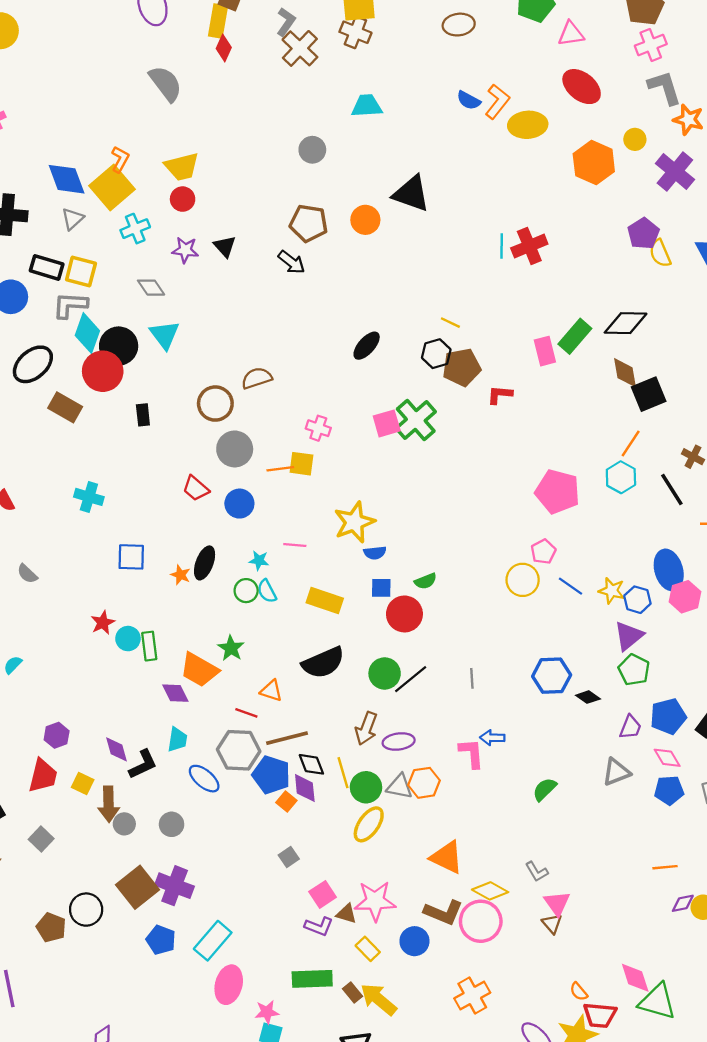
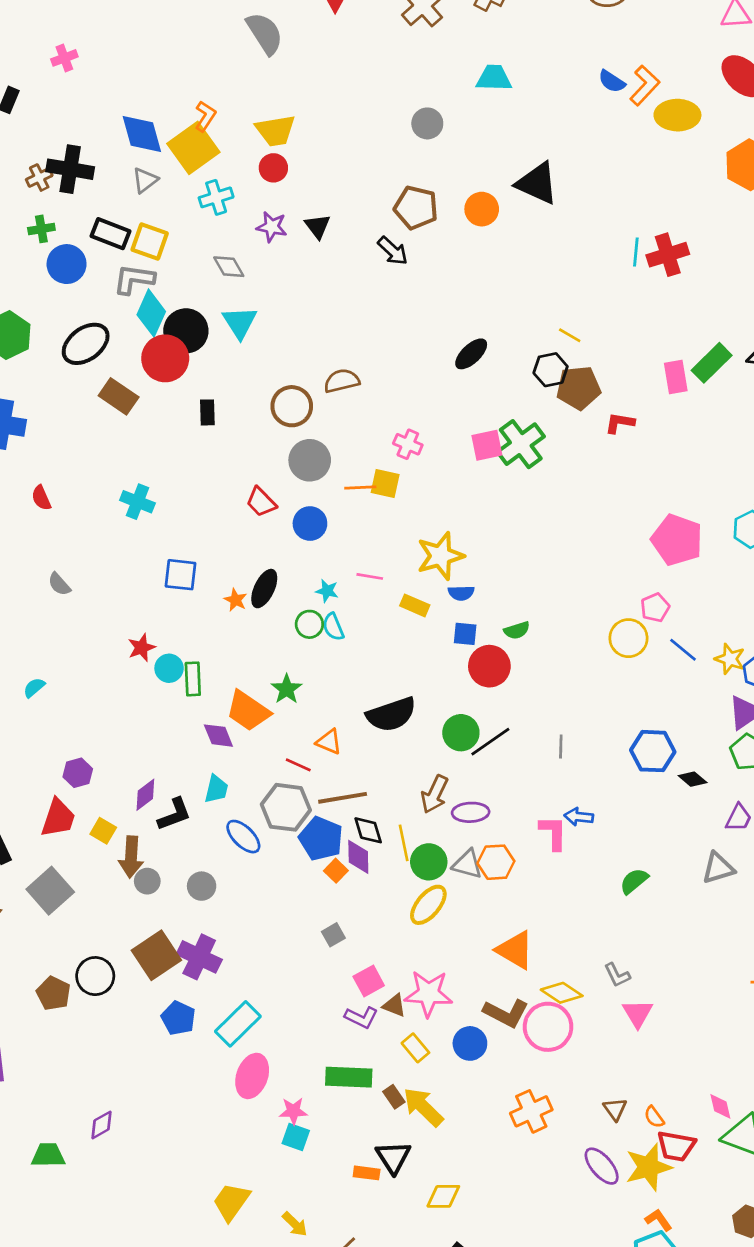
yellow rectangle: (325, 601) -> (415, 605), moved, size x0.7
purple diamond: (117, 749) -> (145, 795), turned 64
gray square: (41, 839) -> (50, 891), size x1.6
brown triangle: (552, 924) -> (615, 1109), moved
pink diamond: (635, 978) -> (720, 1106), size x0.7

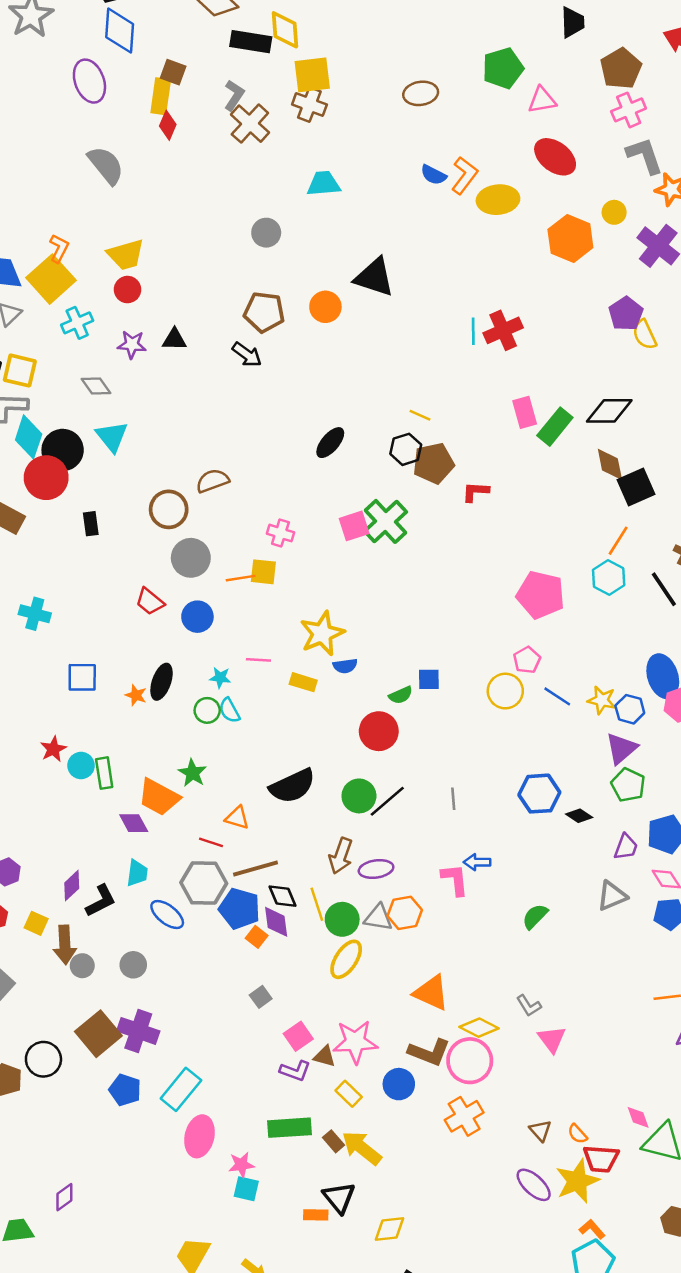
black triangle: (318, 226) -> (174, 339), turned -45
pink rectangle: (676, 377) -> (525, 412), moved
blue square: (465, 634) -> (429, 679), moved
orange cross: (531, 1111) -> (464, 1116), moved

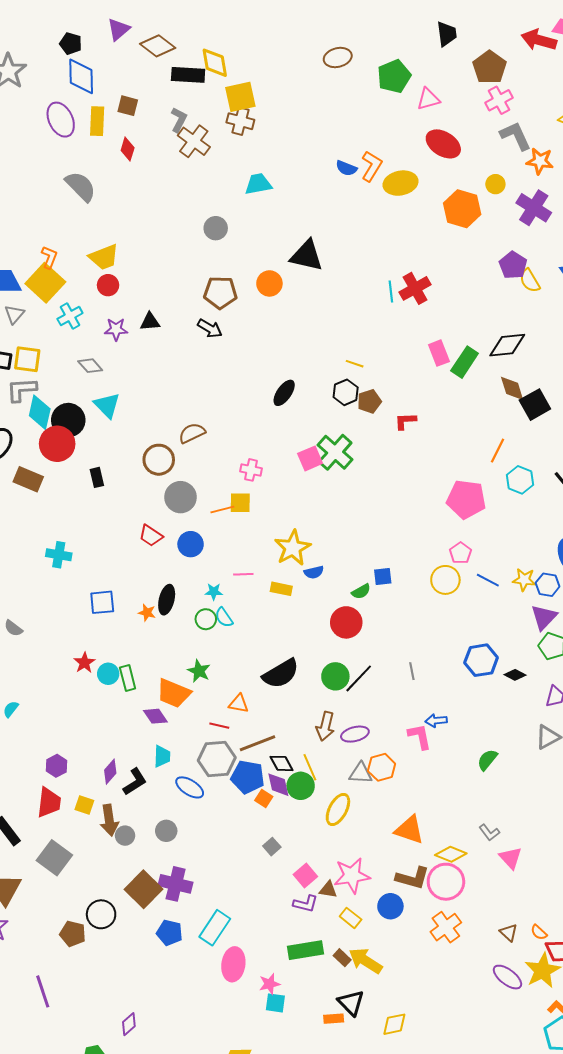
brown ellipse: (421, 93) -> (338, 58), moved
yellow rectangle: (161, 96) -> (97, 121), moved
brown pentagon: (434, 463) -> (369, 401), size x0.7
orange line: (618, 541) -> (498, 451), moved
green circle: (342, 919) -> (301, 786), moved

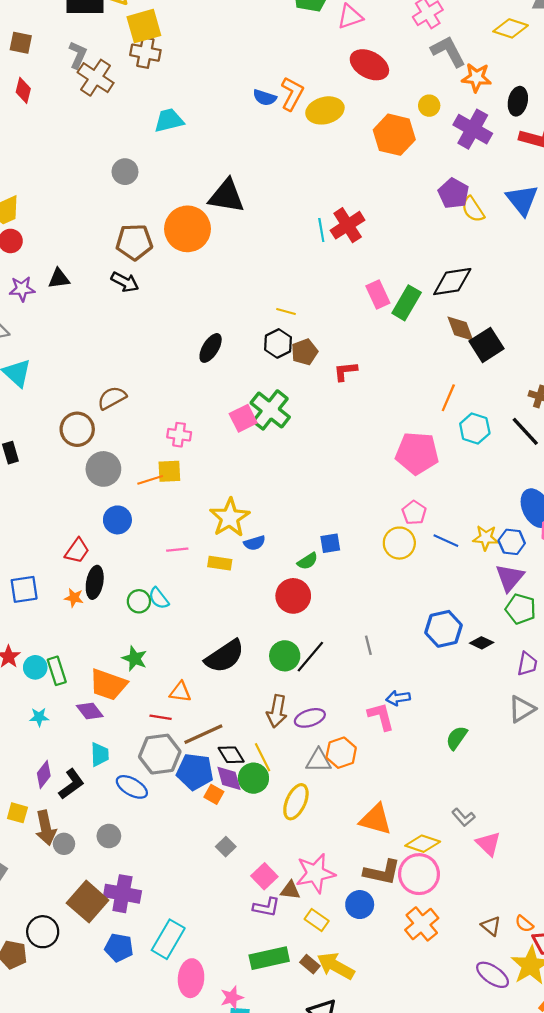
orange circle: (269, 283) -> (188, 229), size x1.6
red trapezoid: (151, 536) -> (77, 551), moved, turned -85
cyan star: (214, 592) -> (39, 717), moved

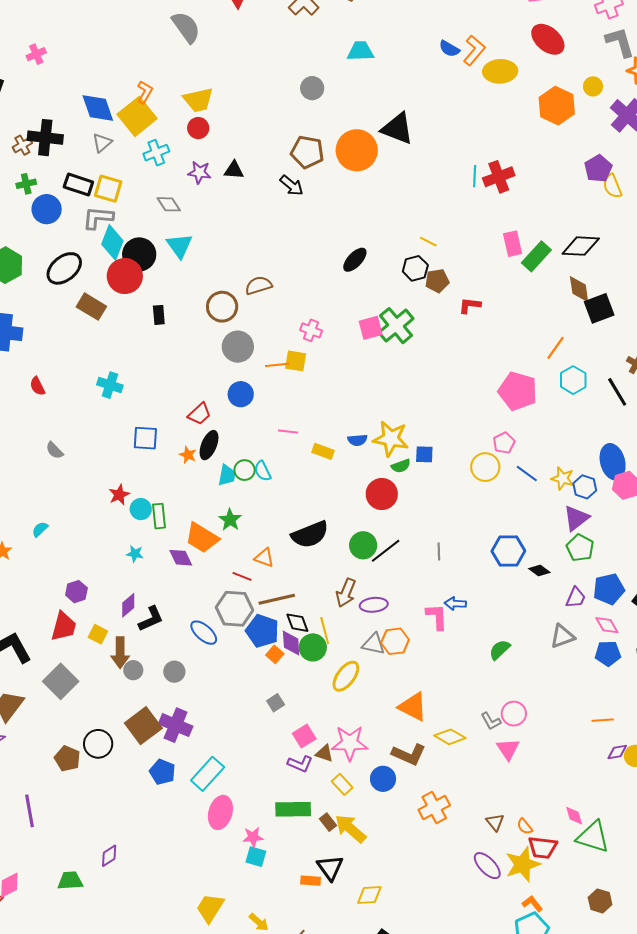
yellow star: (230, 518) -> (391, 439), moved, turned 30
cyan trapezoid: (100, 754) -> (227, 475), moved
pink circle: (419, 874) -> (514, 714), moved, size x0.7

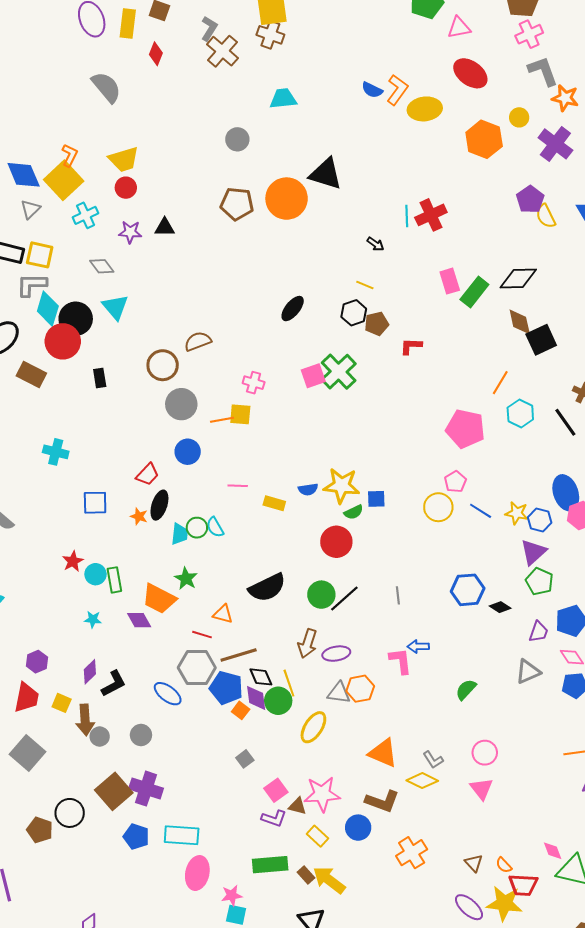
black arrow: (292, 185) -> (375, 244), moved, size x0.7
gray L-shape: (491, 721) -> (433, 760), moved
cyan rectangle: (208, 774) -> (182, 835), turned 56
yellow star: (523, 864) -> (504, 903), turned 30

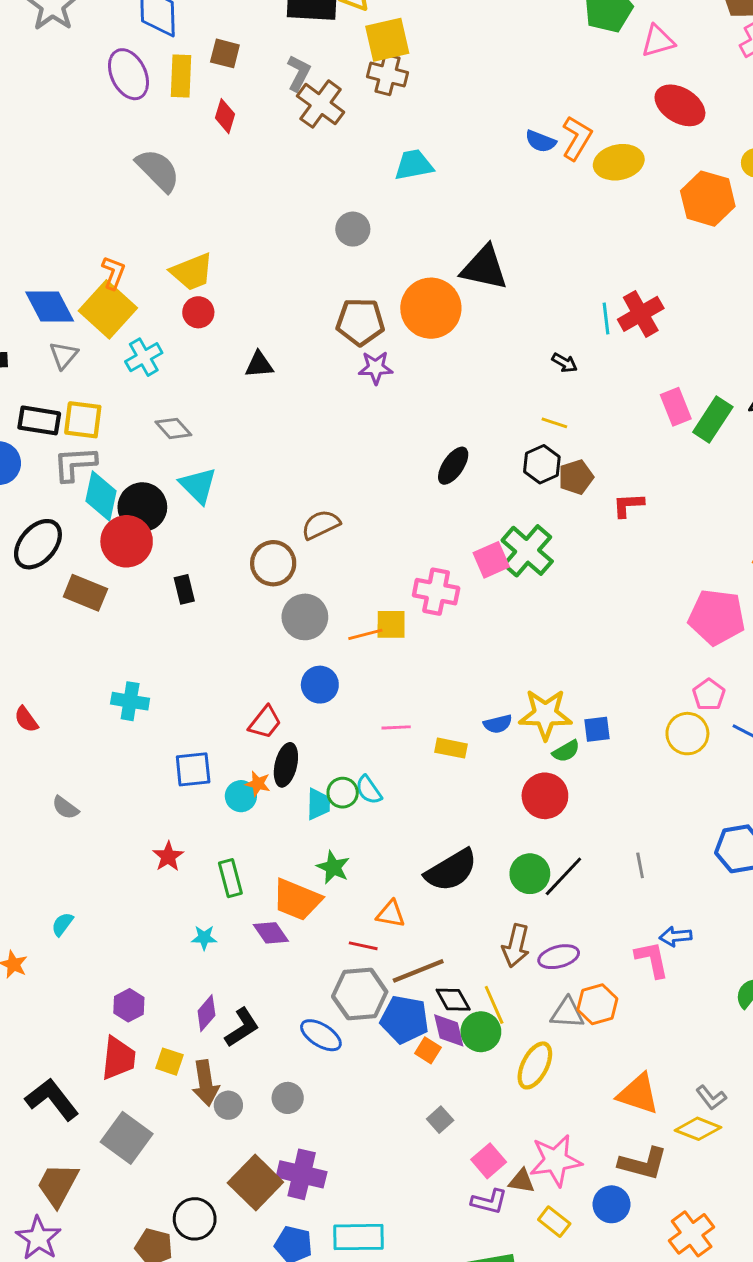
purple star: (130, 232) -> (376, 368), moved
pink cross: (254, 383) -> (436, 592), moved, size x1.4
cyan circle: (96, 574) -> (241, 796), moved

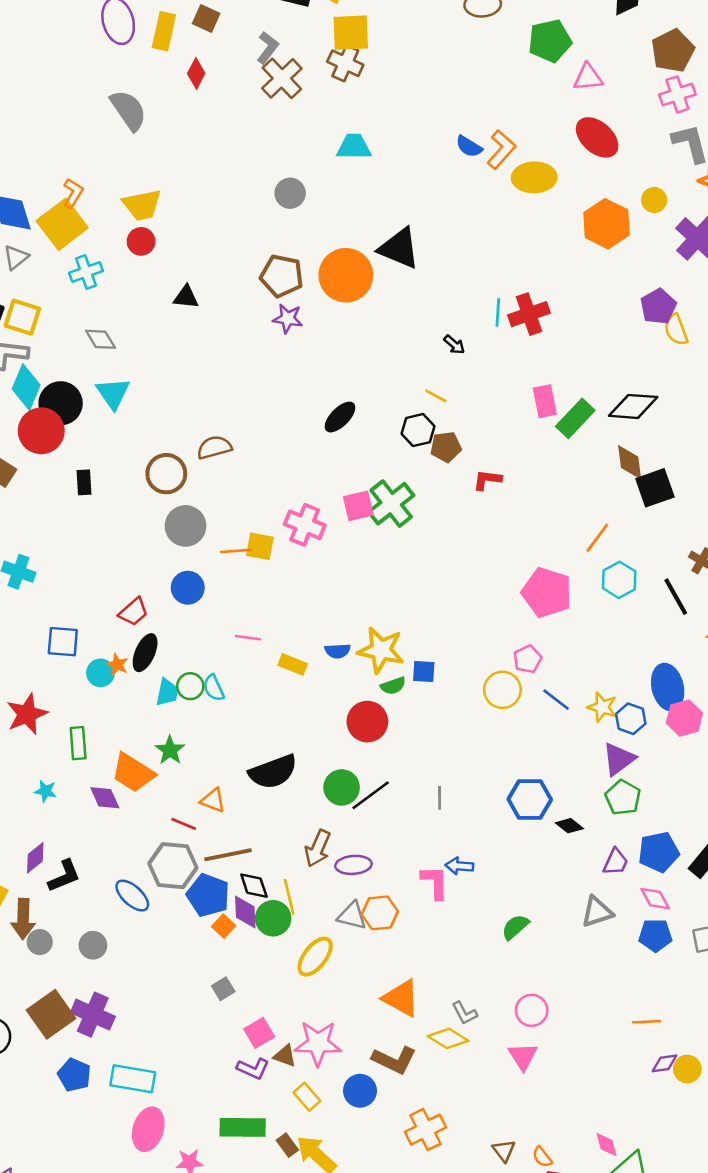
red star: (168, 856) -> (27, 714), size x1.5

